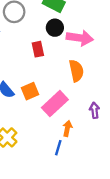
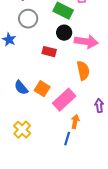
red rectangle: (38, 49) -> (49, 52), turned -64
orange square: (30, 91) -> (42, 89), turned -35

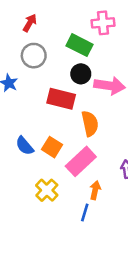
red rectangle: (49, 52) -> (61, 99), size x1.5
orange semicircle: (83, 71) -> (90, 124), moved
yellow cross: (22, 130) -> (47, 190), moved

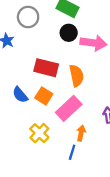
red rectangle: (61, 99) -> (46, 68), moved

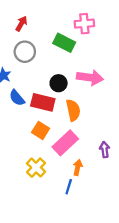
black circle: (69, 33) -> (59, 83), moved
blue semicircle: (20, 95) -> (17, 98), moved

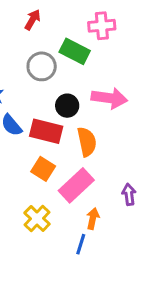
red arrow: (21, 24) -> (33, 20), moved
gray circle: (25, 52) -> (42, 66), moved

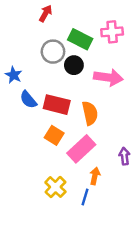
pink cross: (102, 26) -> (112, 32), moved
black circle: (67, 106) -> (74, 65), moved
yellow cross: (37, 219) -> (55, 187), moved

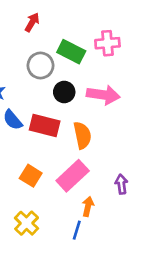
black circle: (74, 65) -> (64, 92), moved
orange square: (54, 135) -> (31, 176), moved
yellow cross: (55, 187) -> (27, 223), moved

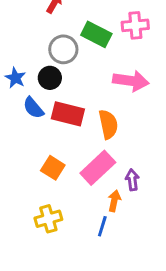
black circle: (64, 92) -> (50, 78), moved
purple arrow: (121, 184) -> (132, 180), moved
yellow cross: (27, 223) -> (48, 219), turned 30

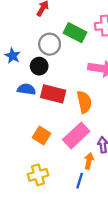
blue star: (15, 78) -> (13, 56), moved
blue semicircle: (33, 108) -> (26, 89), turned 138

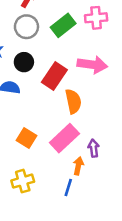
green rectangle: (75, 33) -> (63, 25), turned -65
gray circle: (50, 44) -> (26, 27), moved
red rectangle: (53, 94) -> (54, 76), moved, turned -70

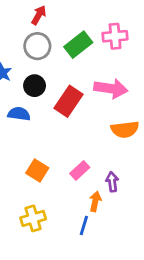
orange semicircle: (73, 101) -> (125, 129), moved, turned 95
pink rectangle: (64, 138) -> (80, 170), size x0.6

